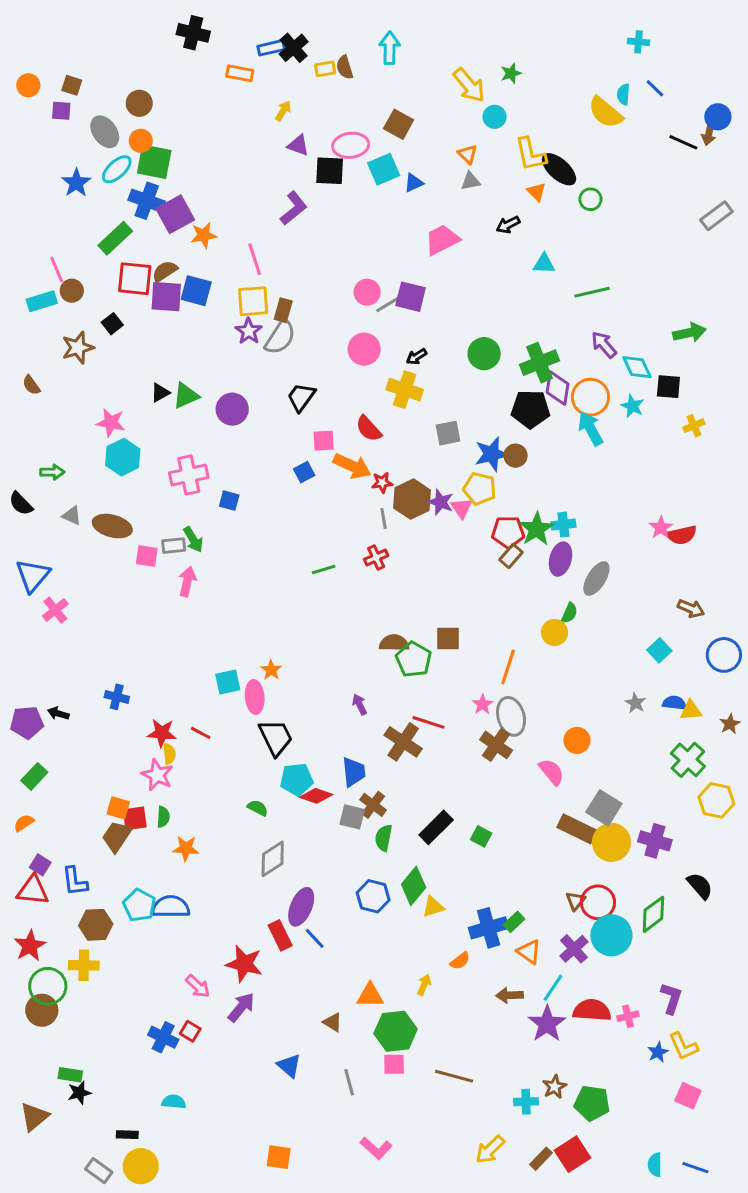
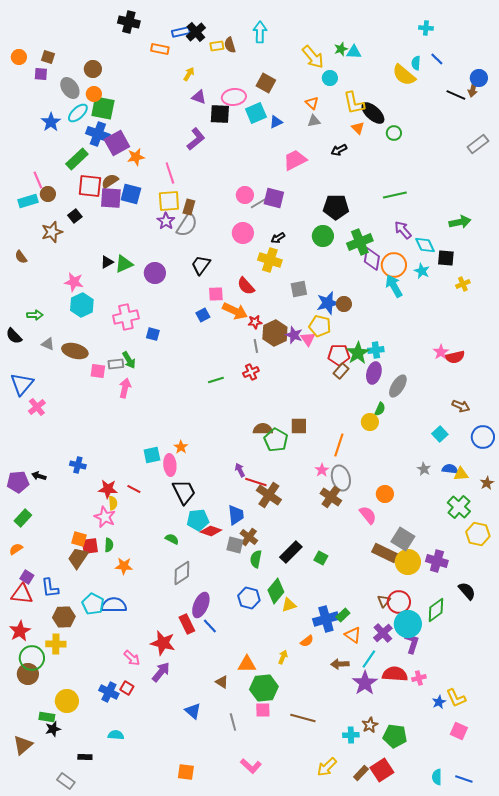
cyan triangle: (544, 264) -> (354, 52), moved
black pentagon: (531, 409) -> (336, 207), moved
red line: (429, 722) -> (256, 482), moved
purple L-shape: (671, 998) -> (412, 643), moved
yellow circle: (141, 1166) -> (67, 701), moved

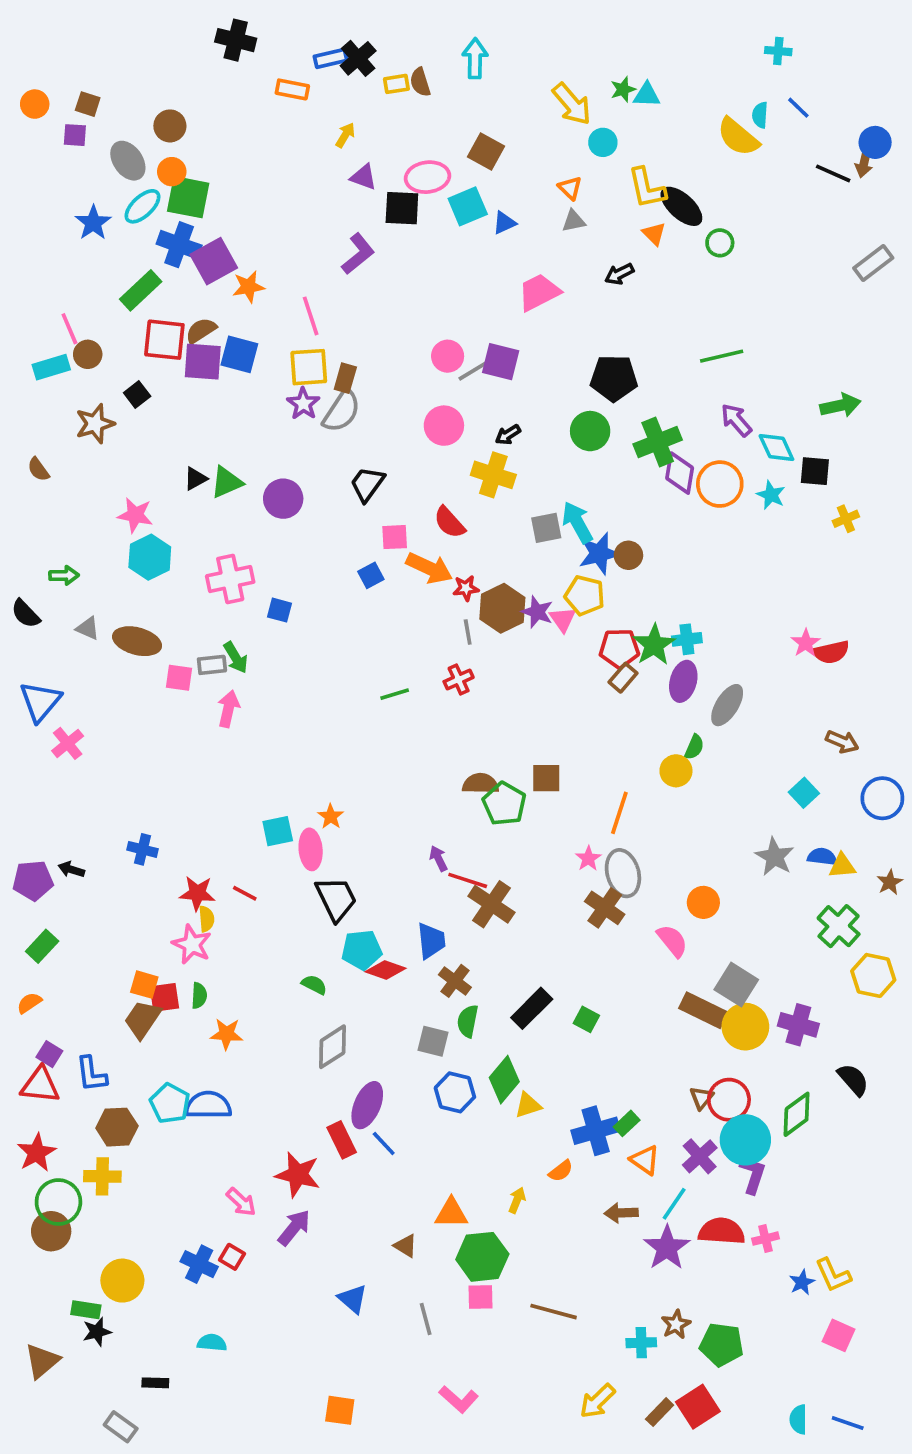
cyan arrow: (394, 286) -> (577, 522), moved
gray star: (424, 469) -> (775, 857), size x1.5
gray square: (235, 545) -> (433, 1041), moved

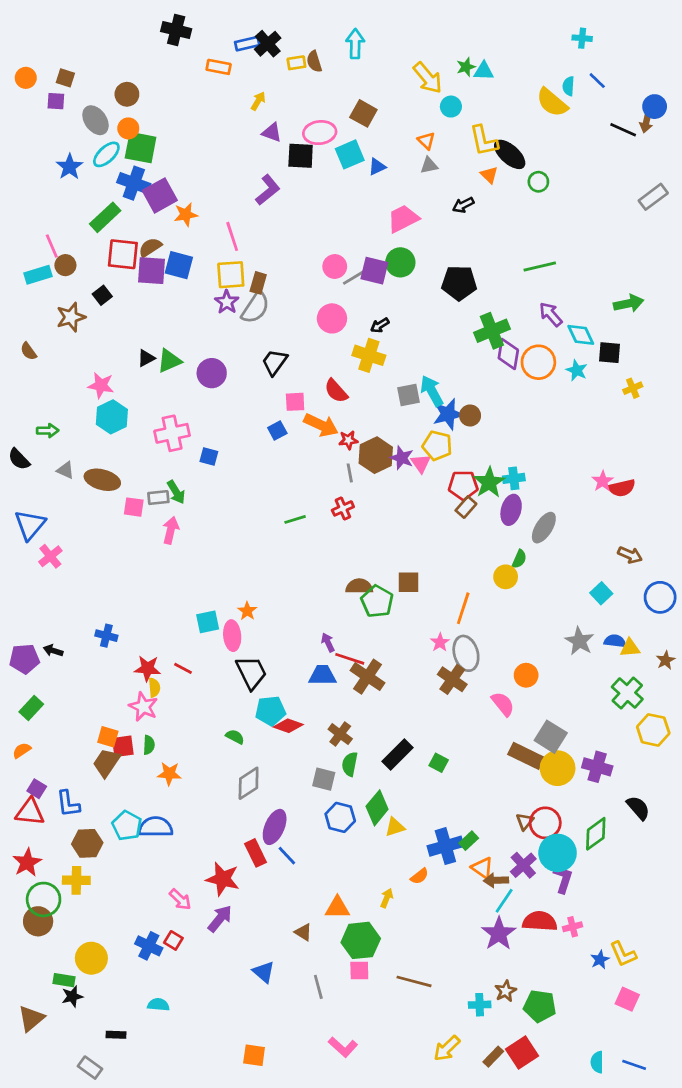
green circle: (590, 431) -> (400, 262), moved
blue trapezoid: (431, 941) -> (322, 675), moved, turned -84
brown arrow: (621, 1213) -> (496, 880), moved

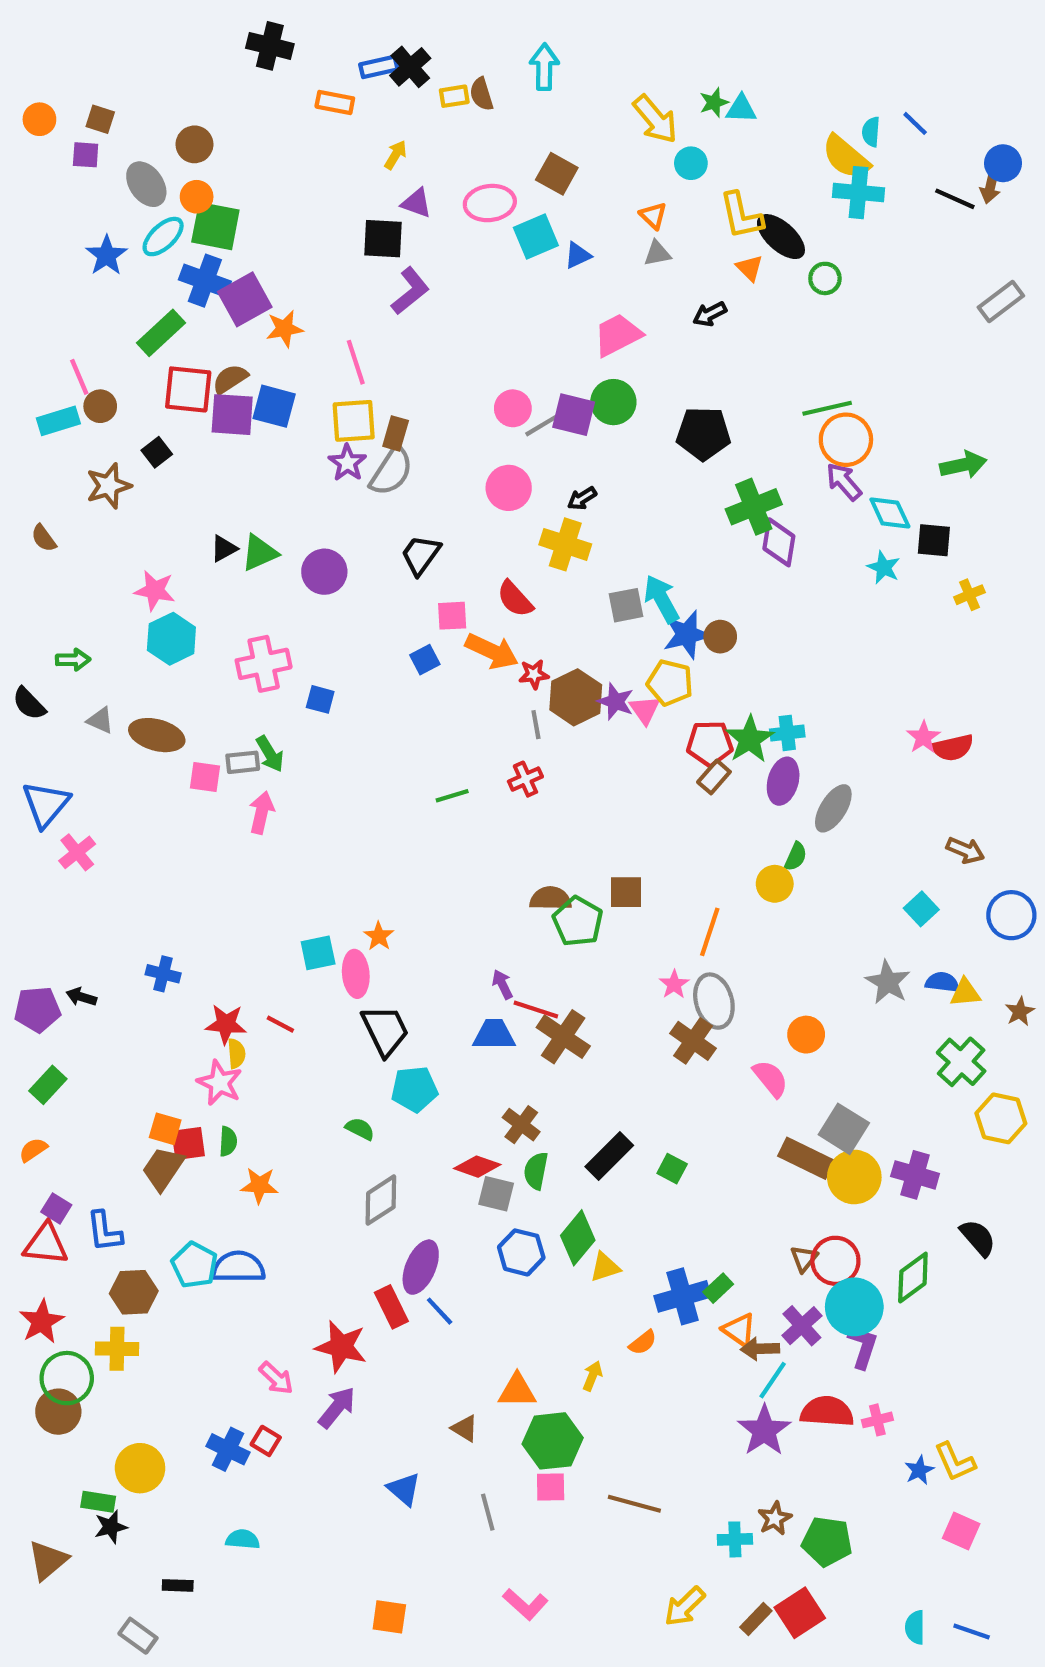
cyan cross: (582, 38) -> (858, 193), moved, size x1.6
black square: (301, 156) -> (383, 239), moved
orange circle: (538, 362) -> (846, 440), moved
red diamond: (288, 726) -> (477, 1167), moved

